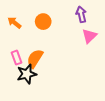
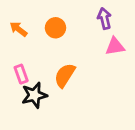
pink triangle: (89, 36) -> (115, 46), turned 35
orange semicircle: (35, 59) -> (65, 75), moved

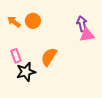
purple arrow: (104, 19) -> (82, 24), moved
orange circle: (55, 28) -> (33, 21), moved

